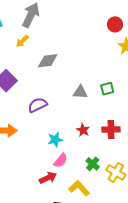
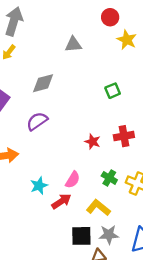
gray diamond: (48, 61) -> (43, 83), moved
gray triangle: (80, 92) -> (73, 44), moved
cyan star: (55, 140) -> (39, 186), moved

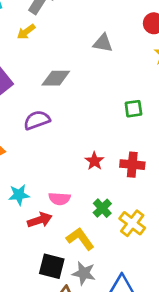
pink semicircle: (73, 180) -> (59, 199), turned 48

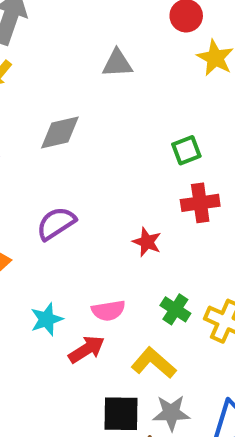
purple semicircle: (37, 120) -> (56, 223), moved
red cross: (132, 165) -> (200, 203), moved

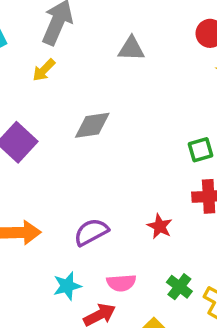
gray triangle: (117, 63) -> (131, 49), moved
purple semicircle: (56, 223) -> (91, 232), moved

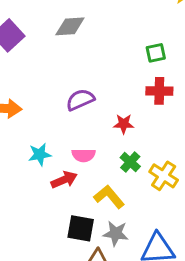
red star: (160, 226) -> (124, 124), moved, turned -30
purple semicircle: (91, 232) -> (80, 100), moved

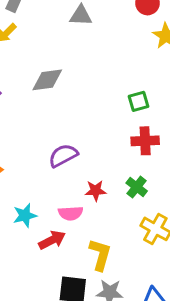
red star: (124, 124) -> (95, 191), moved
green cross: (130, 162) -> (137, 187), moved
yellow L-shape: (109, 197) -> (100, 255), turned 60

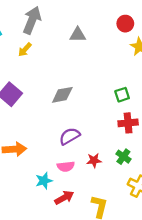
gray diamond: (47, 80) -> (62, 95), moved
pink semicircle: (71, 213) -> (66, 166), moved

